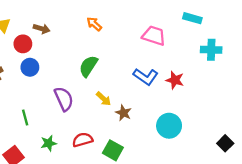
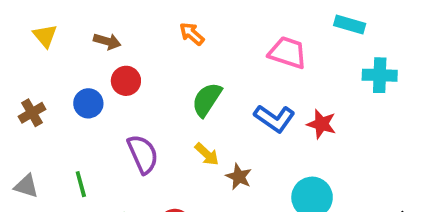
red circle: (23, 44) -> (126, 81), moved
green semicircle: (88, 66) -> (207, 100), moved

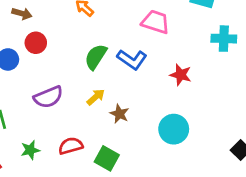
blue L-shape: (274, 118) -> (132, 59), moved
purple semicircle: (143, 154) -> (48, 97), turned 92
yellow arrow: (207, 154) -> (96, 97), turned -84

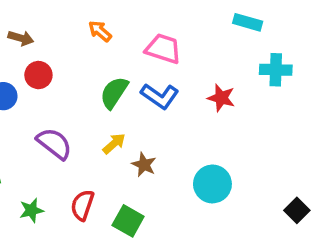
pink trapezoid: (156, 22) -> (163, 49), moved
red star: (181, 75) -> (221, 98), moved
purple semicircle: (48, 97) -> (54, 144), turned -120
red semicircle: (71, 146) -> (82, 205), turned -55

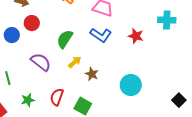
green semicircle: (114, 93) -> (65, 39), moved

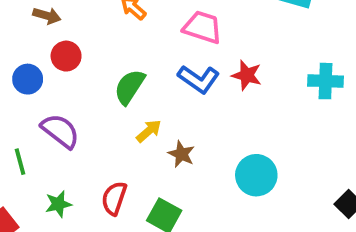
cyan cross: (167, 20) -> (325, 81), moved
red star: (136, 36) -> (247, 75), moved
purple semicircle: (41, 62) -> (60, 131), moved

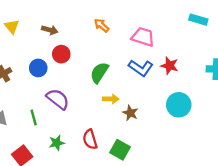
yellow arrow: (149, 131) -> (111, 99), turned 42
cyan circle: (256, 175) -> (179, 105), moved
red semicircle: (114, 198) -> (90, 139), turned -36

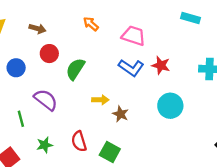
blue circle: (38, 68) -> (16, 68), moved
green semicircle: (99, 73) -> (75, 69), moved

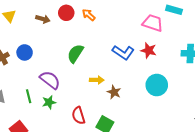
pink trapezoid: (134, 36) -> (153, 23), moved
red circle: (49, 54) -> (66, 13), moved
green star: (45, 145) -> (49, 102), moved

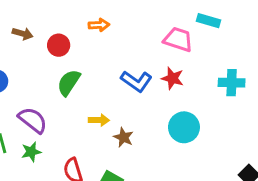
red circle: (66, 13) -> (59, 45), moved
orange arrow: (89, 15) -> (99, 25), moved, turned 136

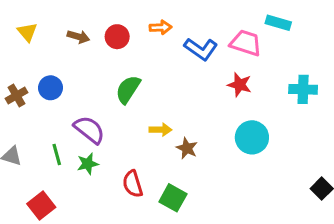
red circle: (59, 45) -> (117, 37), moved
blue L-shape: (136, 81) -> (201, 49), moved

